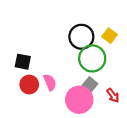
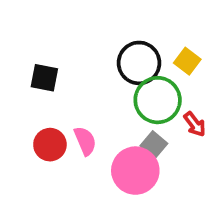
black square: (23, 62) -> (44, 78), moved
red arrow: (113, 95) -> (195, 124), moved

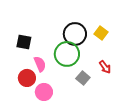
green circle: (158, 100) -> (67, 54), moved
pink semicircle: (85, 141) -> (40, 64), moved
pink circle: (135, 171) -> (44, 92), moved, size x0.7

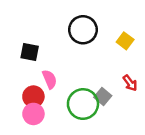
black circle: (75, 34) -> (83, 30), moved
green circle: (67, 54) -> (83, 104), moved
pink circle: (44, 92) -> (33, 114), moved

